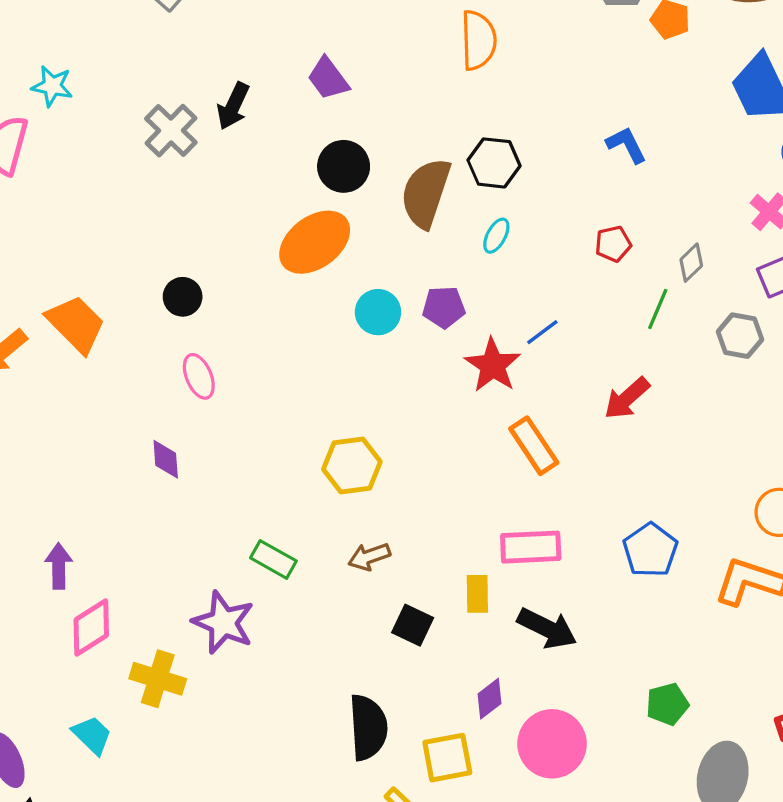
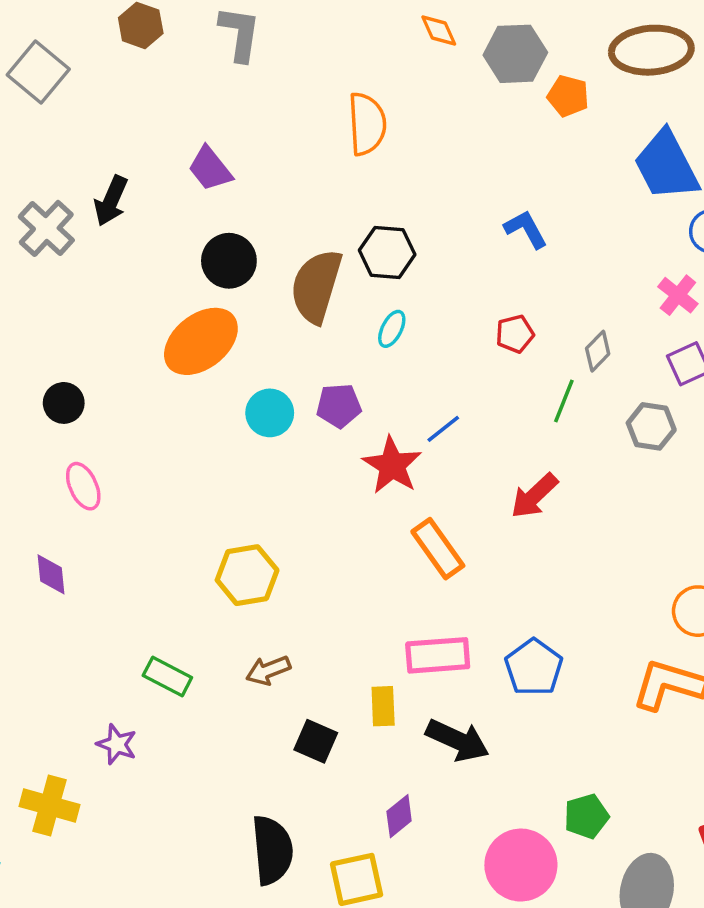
blue pentagon: (650, 550) -> (534, 667), moved
purple star: (223, 622) -> (117, 744), size x0.6
pink circle: (552, 744) -> (521, 865), moved

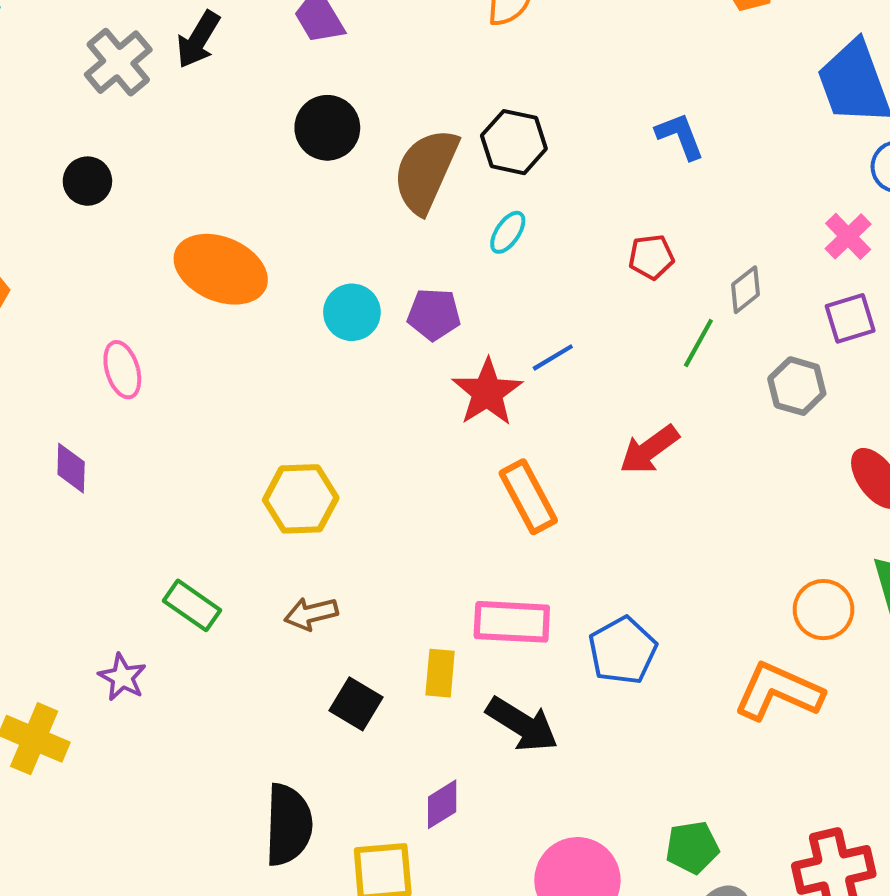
orange ellipse: (201, 341) -> (221, 269), moved, turned 54
black circle: (64, 403) -> (87, 181), moved
green pentagon: (586, 816) -> (692, 847), moved

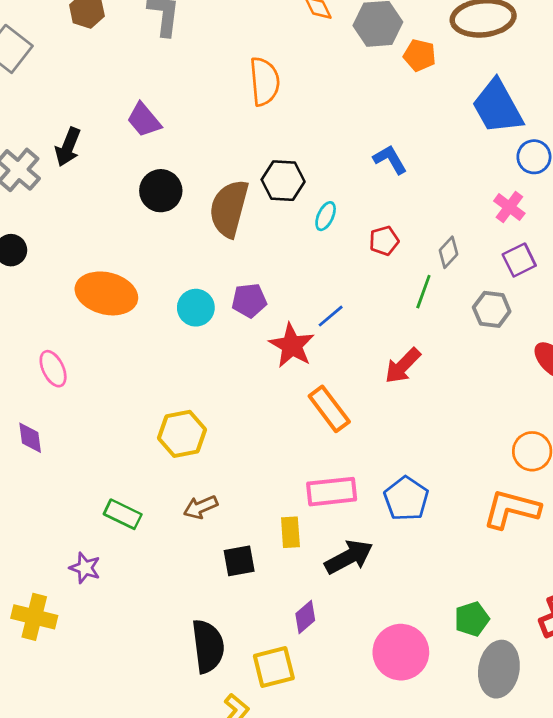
cyan ellipse: (508, 232) -> (326, 216), moved
black square: (356, 704) -> (239, 561), turned -32
black arrow: (522, 724) -> (349, 557), turned -51

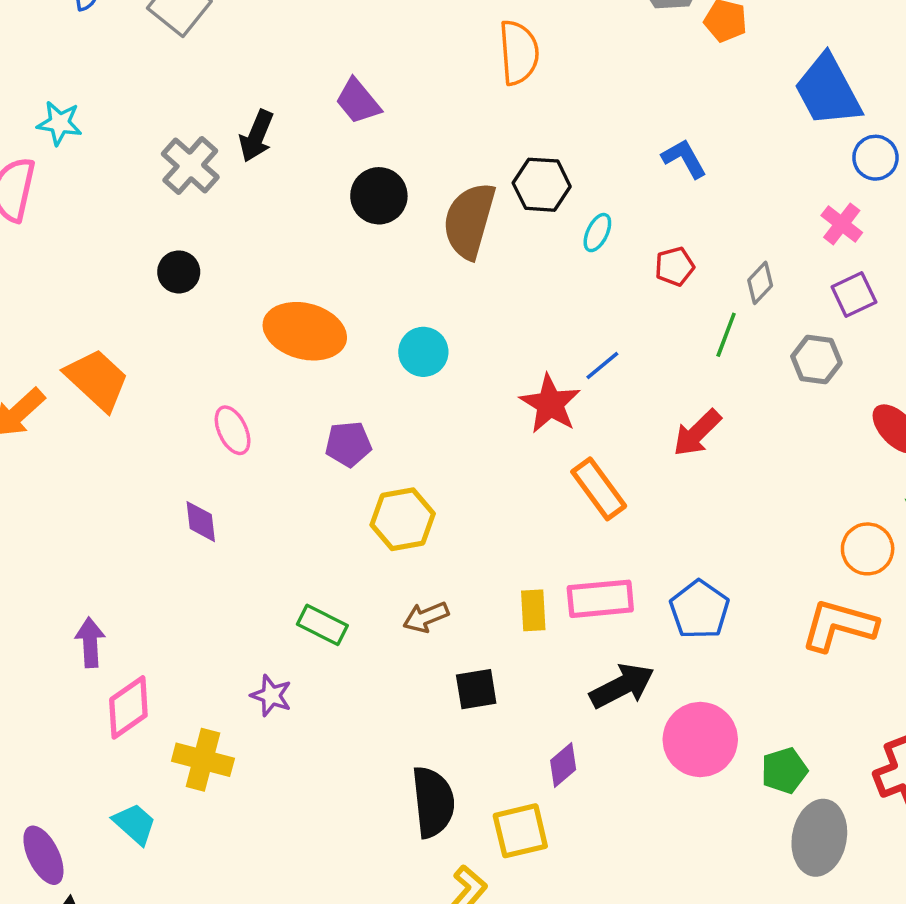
purple pentagon: (249, 300) -> (348, 444), moved
yellow rectangle: (290, 532) -> (533, 610), moved
pink circle: (401, 652) -> (700, 740), moved

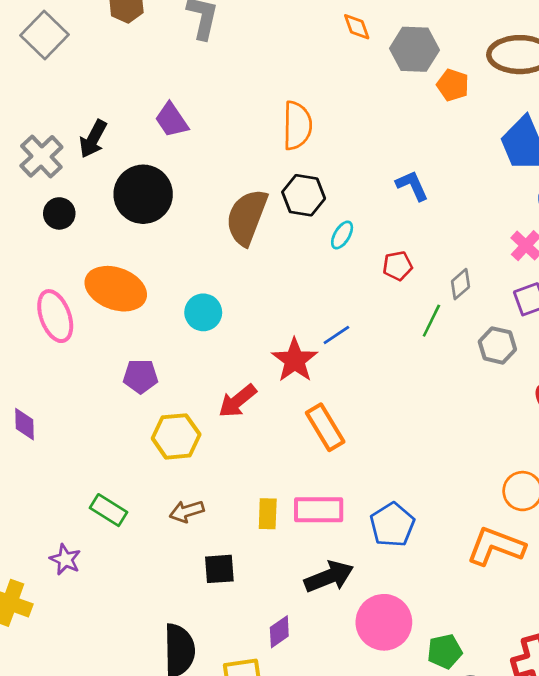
orange semicircle: (519, 53) -> (297, 126), moved
black circle: (379, 196) -> (143, 194), moved, size x1.4
black circle: (179, 272) -> (59, 213), moved
pink ellipse: (233, 430) -> (55, 316), moved, size x1.4
red arrow: (697, 433) -> (238, 401), moved

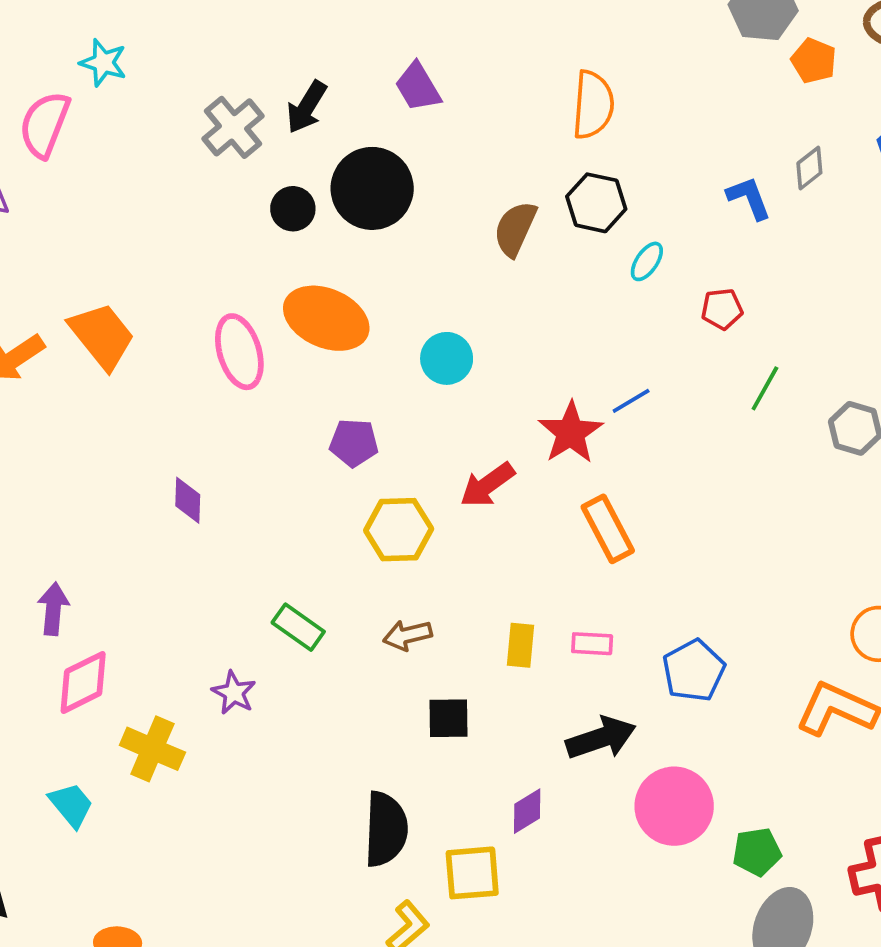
black circle: (59, 213) -> (293, 209), moved
brown semicircle: (247, 217) -> (515, 229), size x0.7
gray diamond: (460, 284) -> (809, 168), moved
pink rectangle: (319, 510) -> (592, 644), size x0.6

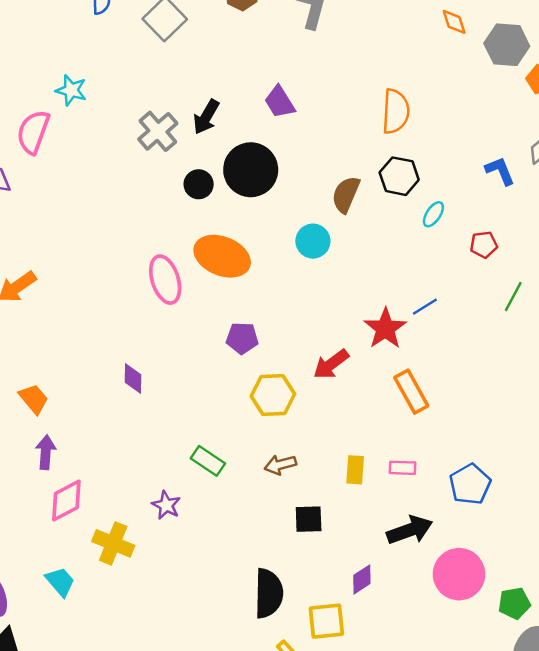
orange trapezoid: (102, 336) -> (34, 399), moved, size x0.7
cyan circle: (447, 358) -> (313, 241), moved

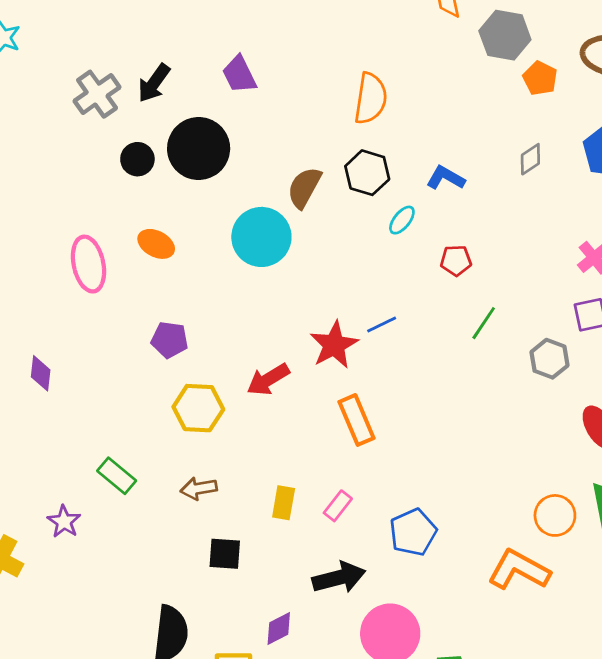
blue L-shape: (500, 171) -> (446, 178), moved, turned -44
cyan circle: (313, 241) -> (261, 237), size x1.5
orange ellipse: (222, 256) -> (156, 244), size x0.6
pink rectangle: (402, 468) -> (338, 506), turned -60

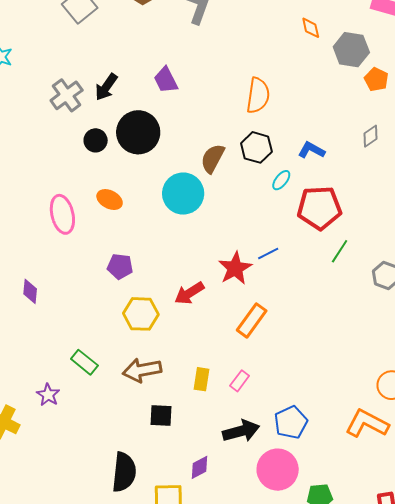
red pentagon: (456, 260) -> (319, 208), size x2.0
orange rectangle: (356, 420) -> (252, 320), turned 60
brown arrow: (199, 488) -> (142, 370), size x1.5
blue pentagon: (413, 532) -> (291, 422), moved

